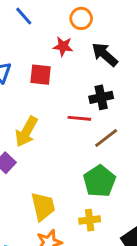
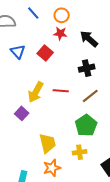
orange circle: (81, 18) -> (62, 15), moved
red square: (41, 75) -> (45, 53), turned 35
red line: (79, 118) -> (61, 91), moved

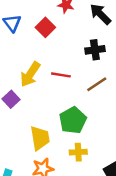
green pentagon: (86, 125) -> (73, 120), moved

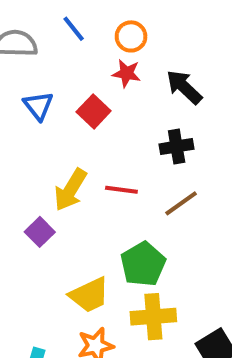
yellow trapezoid: (40, 138) -> (89, 295), turned 75
yellow cross: (78, 152) -> (153, 317), size x1.5

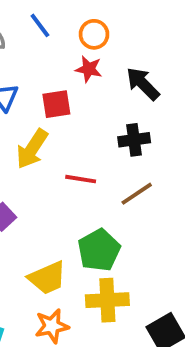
red square: (94, 111) -> (56, 104), turned 36
yellow arrow: (70, 190) -> (32, 149), moved

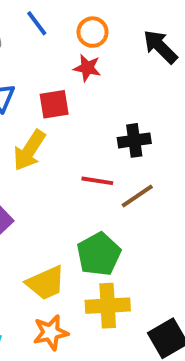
black arrow: (143, 84) -> (160, 47), moved
red line: (81, 179) -> (97, 181), moved

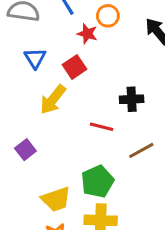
red star: (87, 68) -> (87, 34), moved
red square: (54, 104) -> (74, 67), turned -30
brown line: (137, 196) -> (141, 150), moved

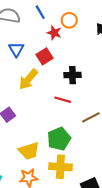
black cross: (132, 99) -> (73, 75), moved

